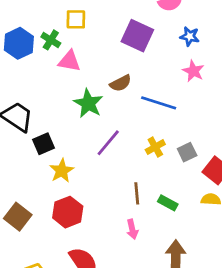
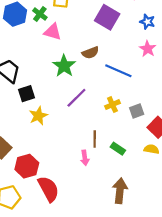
red hexagon: (68, 212) -> (27, 166), moved
pink arrow: (132, 229) -> (85, 158), moved

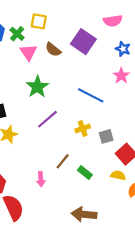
pink triangle: (53, 32) -> (28, 52), turned 36
brown semicircle: (90, 53) -> (53, 50), moved, turned 56
brown line: (95, 139) -> (63, 161), turned 35
pink arrow: (85, 158) -> (41, 179), moved
brown arrow: (120, 191) -> (84, 214), turned -95

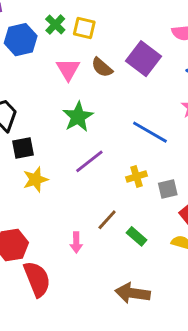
green cross: (17, 34) -> (55, 25), moved

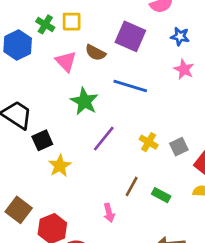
blue line: (150, 132) -> (130, 86), moved
yellow cross: (137, 177) -> (149, 142), turned -30

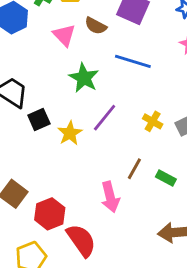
yellow star: (60, 166) -> (70, 133), moved
pink arrow: (109, 213) -> (110, 197), size x1.5

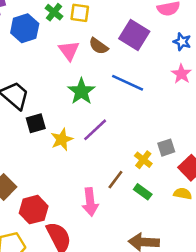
yellow cross: (153, 121) -> (143, 160), moved

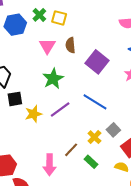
purple square: (134, 35) -> (97, 62), moved
brown semicircle: (98, 46) -> (70, 45), turned 42
blue line: (128, 83) -> (95, 102), moved
gray square: (166, 148) -> (113, 130), turned -32

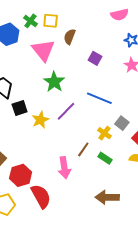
brown semicircle: (70, 45) -> (70, 37), moved, turned 35
pink triangle: (47, 46) -> (43, 50), size x1.4
purple square: (97, 62) -> (95, 58), size x0.6

